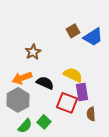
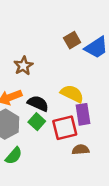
red square: (67, 103) -> (65, 128), turned -35
brown semicircle: (91, 114) -> (81, 150), moved, turned 88
green square: (44, 122) -> (37, 122), moved

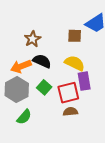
brown square: (72, 40) -> (75, 36), moved, turned 32
black semicircle: (38, 103) -> (42, 61), moved
brown semicircle: (81, 150) -> (70, 112), moved

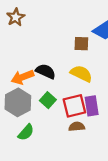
brown star: (33, 39) -> (16, 17), moved
purple rectangle: (84, 81) -> (92, 106), moved

